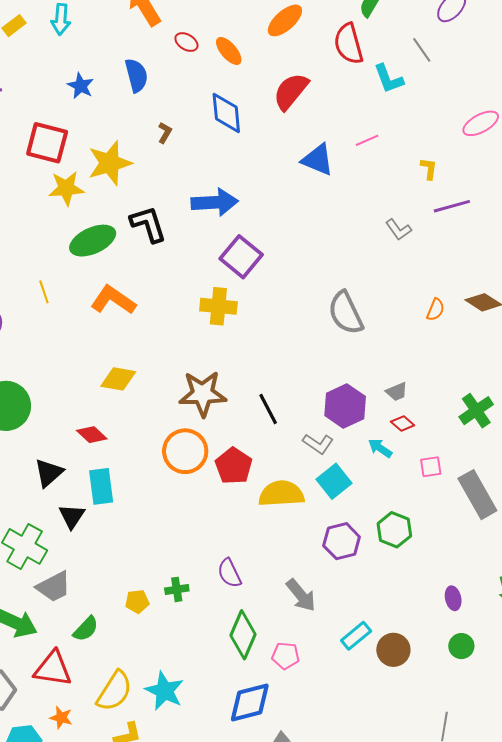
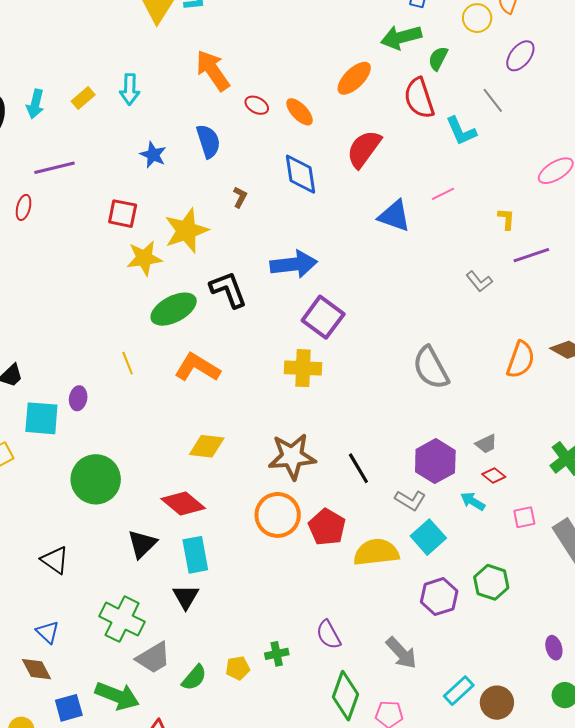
red square: (47, 143) -> (123, 214), size x0.7
orange semicircle: (436, 310) -> (521, 360), size x1.6
red diamond: (92, 435) -> (183, 503), size x1.4
black triangle: (72, 516) -> (186, 597), moved
green semicircle: (86, 629) -> (194, 678), moved

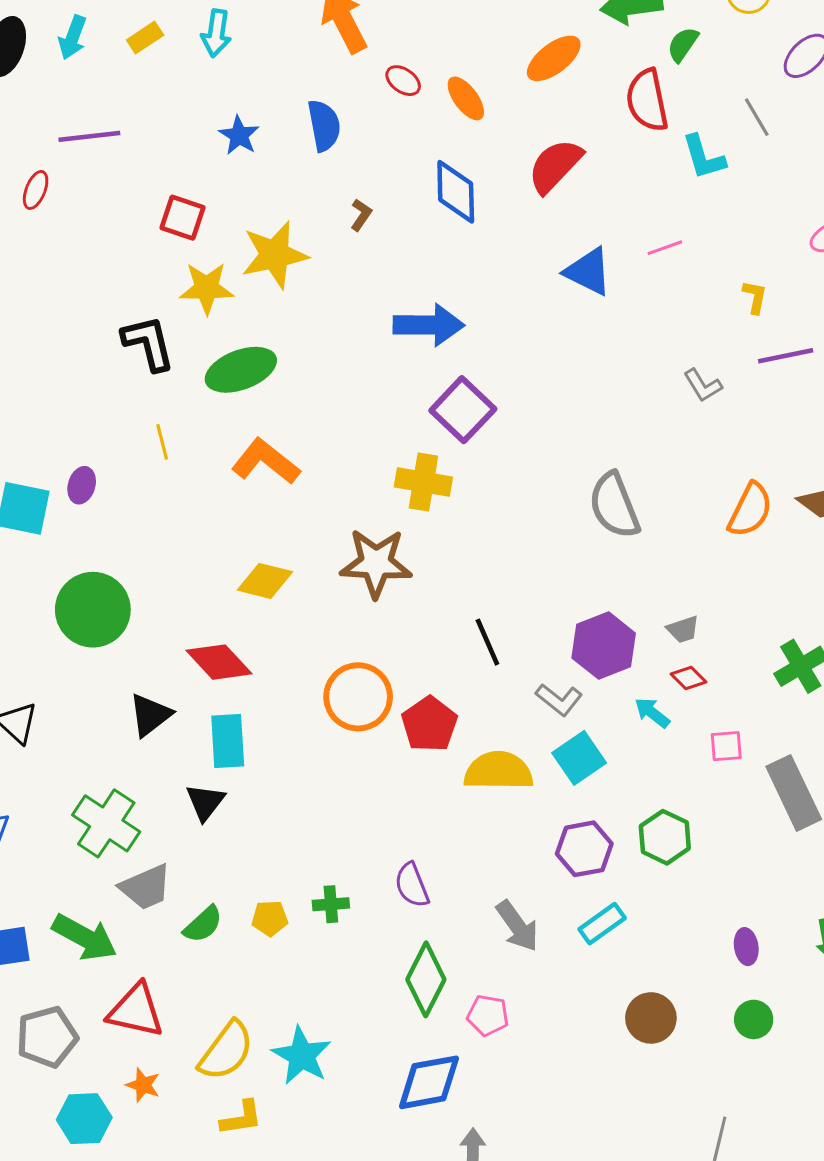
black L-shape: (228, 290) -> (148, 343), moved
brown star: (292, 456) -> (376, 563), moved
cyan rectangle: (459, 691) -> (602, 924), moved

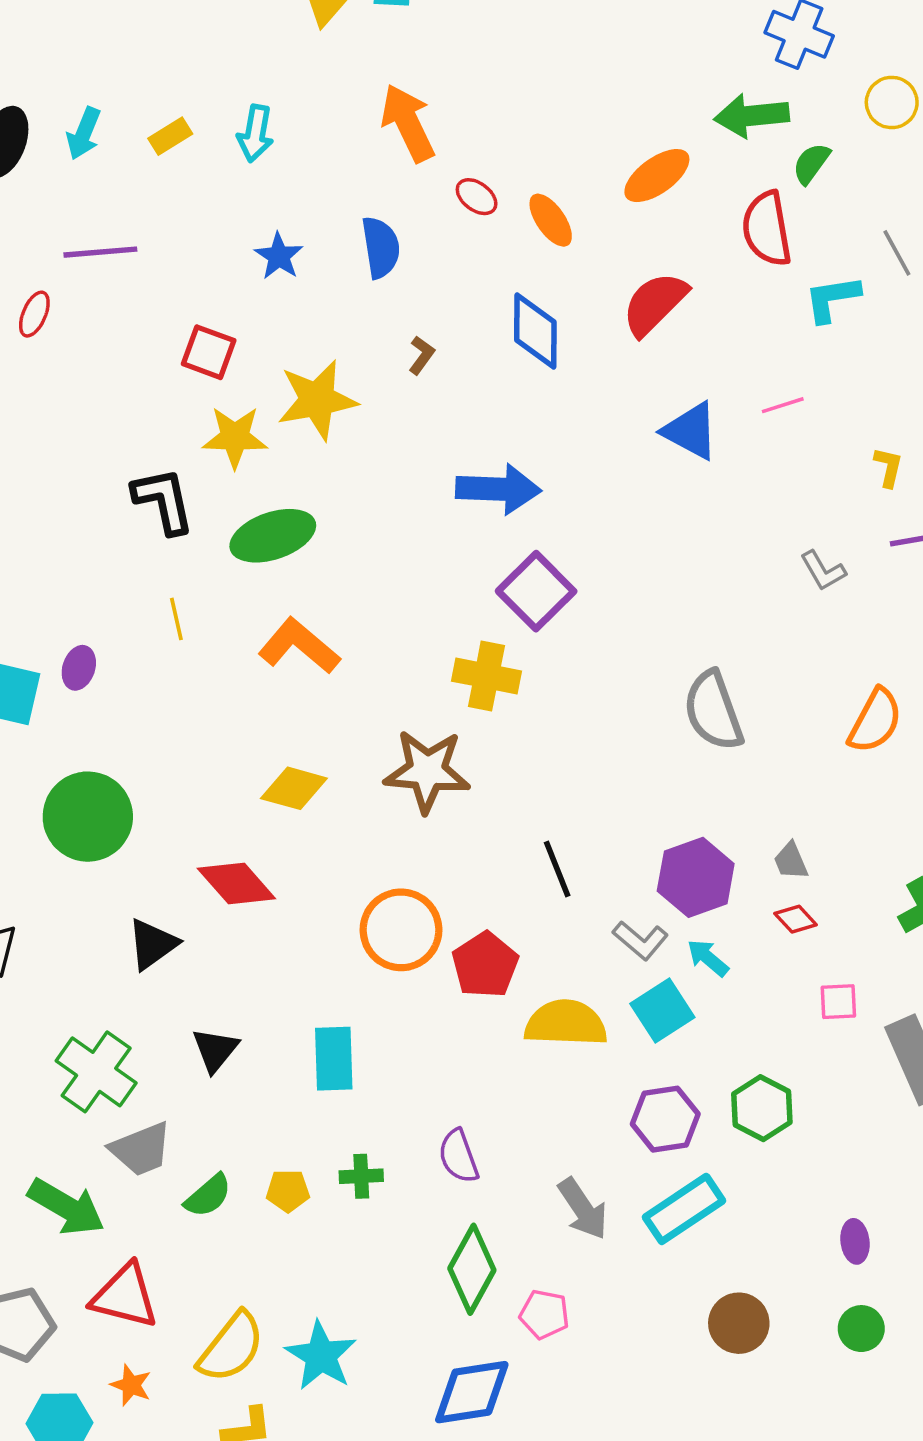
cyan L-shape: (704, 157) -> (832, 299), turned 96
gray trapezoid: (683, 629) -> (791, 861), turned 84
cyan arrow: (652, 713) -> (708, 958), moved
cyan rectangle: (228, 741) -> (334, 1059), moved
cyan rectangle: (602, 924) -> (684, 1209), size x1.4

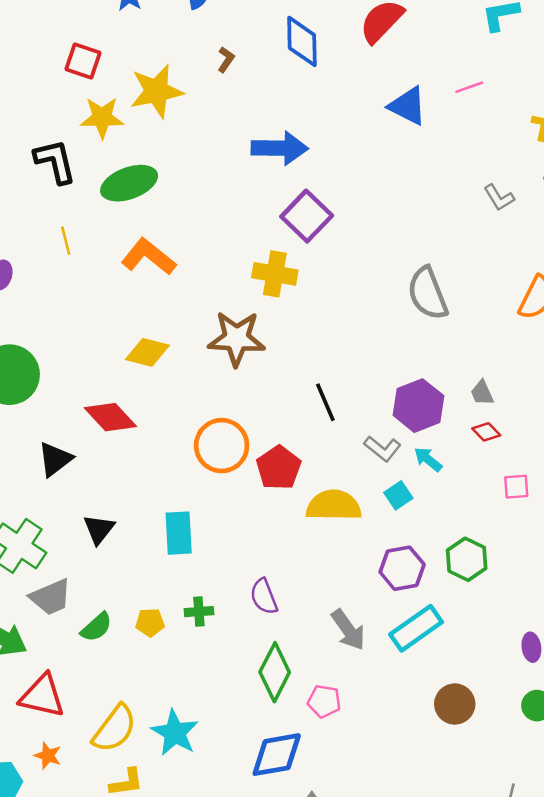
cyan square: (662, 1010) -> (398, 495), size x0.7

